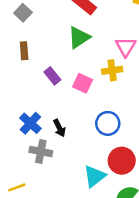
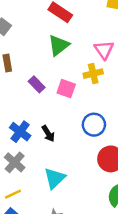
gray cross: (41, 151) -> (15, 162), moved, turned 35
cyan triangle: (95, 176) -> (55, 178), moved

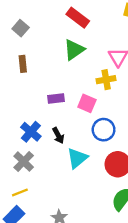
purple rectangle: (37, 84) -> (56, 99), moved, turned -56
pink square: (66, 89) -> (87, 103), moved
cyan triangle: (55, 178) -> (77, 158), moved

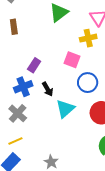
purple rectangle: (56, 99) -> (34, 65), moved, turned -48
blue cross: (31, 132) -> (23, 87), turned 30

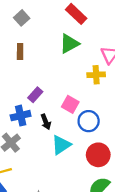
pink square: (72, 60) -> (70, 104), moved

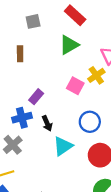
gray square: (22, 18) -> (33, 21), moved, turned 32
yellow cross: (96, 75) -> (96, 75), turned -30
pink square: (70, 104) -> (75, 86), moved

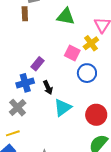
green triangle: (69, 45) -> (66, 17), turned 42
brown rectangle: (20, 54) -> (25, 14), moved
blue circle: (90, 122) -> (87, 73), moved

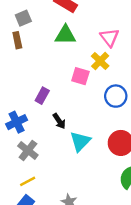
blue circle: (87, 73) -> (116, 96), moved
blue cross: (25, 83) -> (17, 122), moved

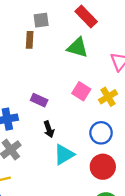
yellow cross: (100, 61) -> (108, 97), moved
purple rectangle: (42, 96) -> (39, 100), turned 70
blue circle: (116, 96) -> (101, 133), moved

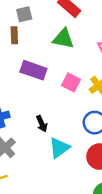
purple rectangle: (39, 100) -> (33, 70), moved, size x1.5

